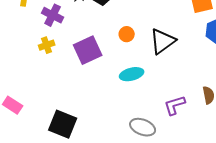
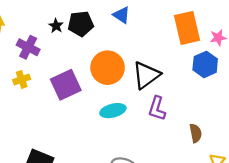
orange circle: (127, 34) -> (108, 68), size x2.0
purple L-shape: (175, 105) -> (157, 108), moved, turned -55

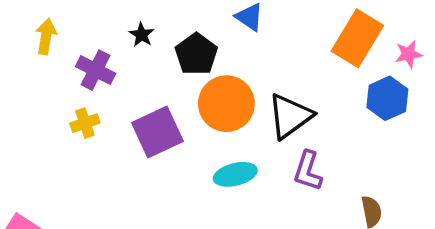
black pentagon: (81, 24) -> (196, 54), moved, turned -30
orange rectangle: (187, 28) -> (357, 38), turned 44

